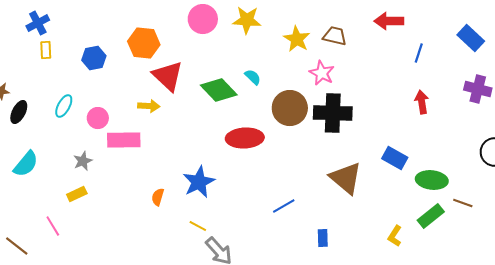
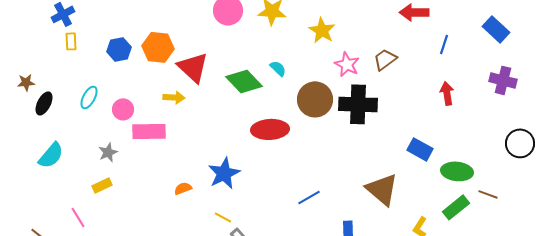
brown trapezoid: (335, 36) -> (385, 59), moved, turned -50
orange hexagon: (144, 43) -> (158, 47), moved
brown triangle: (346, 178) -> (382, 189), moved
orange semicircle: (158, 197) -> (183, 188), turned 54

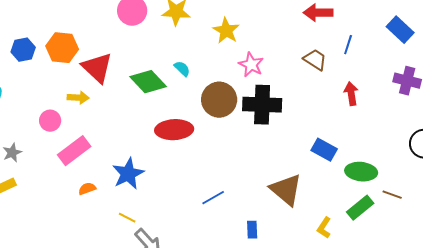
brown trapezoid: (385, 59) -> (315, 60), moved, turned 70
pink circle: (123, 109) -> (50, 121), moved
pink rectangle: (149, 131) -> (74, 151), moved, turned -36

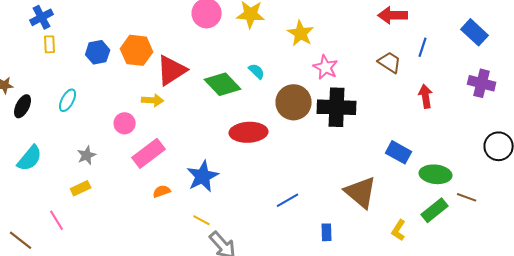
red triangle: (97, 68) -> (172, 70), turned 44

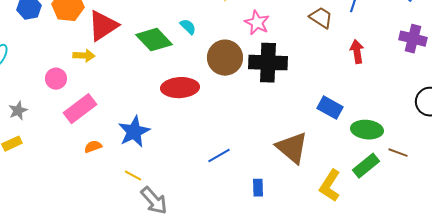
yellow L-shape: (399, 230) -> (330, 186), size x1.5

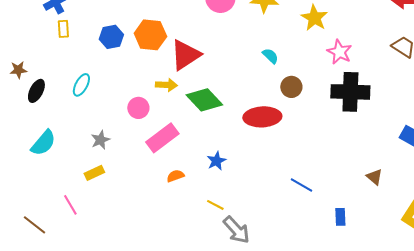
green diamond: (154, 40) -> (204, 100), moved
brown circle: (225, 58) -> (291, 87), moved, size x0.6
blue star: (134, 132) -> (216, 161), size x0.6
brown triangle: (292, 148) -> (374, 177), size x0.5
blue line: (219, 156) -> (301, 185), turned 60

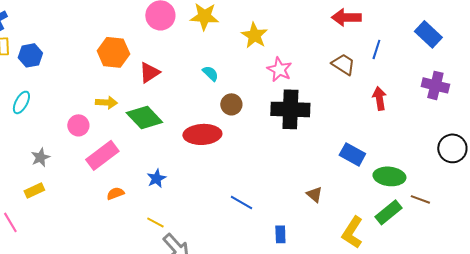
orange hexagon: (150, 35) -> (113, 52), moved
blue hexagon: (111, 37) -> (30, 55), moved
red triangle: (185, 55) -> (149, 72), moved, size x0.7

